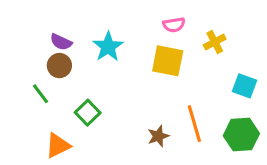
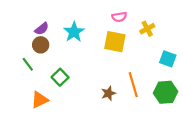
purple semicircle: (61, 42) -> (42, 29), turned -64

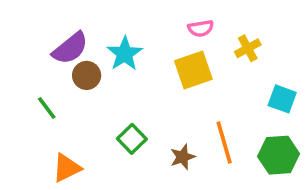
purple semicircle: (42, 29) -> (70, 48), size x1.5
yellow square: (115, 42) -> (193, 70), turned -30
brown circle: (41, 45) -> (87, 75), moved
green square: (60, 77) -> (132, 139), moved

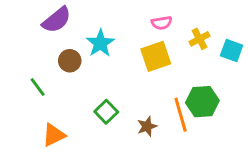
purple semicircle: (70, 48) -> (57, 20), moved
cyan square: (282, 99) -> (232, 51), moved
green hexagon: (279, 155) -> (202, 102), moved

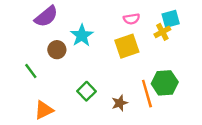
cyan square: (232, 51) -> (171, 19), moved, turned -36

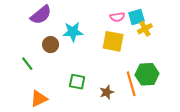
cyan square: (171, 19) -> (136, 17), moved
cyan star: (82, 35) -> (73, 32), turned 30
yellow square: (127, 46) -> (113, 41), turned 30
green square: (87, 91) -> (77, 82), turned -35

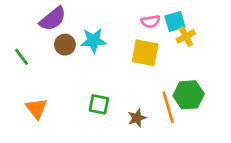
brown circle: (51, 45) -> (65, 45), moved
green line: (27, 64) -> (21, 57), moved
orange triangle: (39, 99) -> (36, 108), moved, turned -42

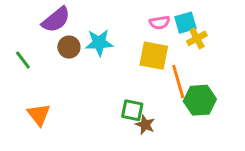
green square: (99, 104) -> (132, 110), moved
orange line: (168, 107) -> (178, 82), moved
brown star: (137, 118) -> (145, 125), turned -30

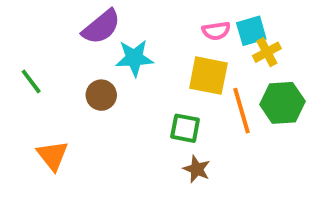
purple semicircle: (56, 20) -> (101, 27), moved
brown circle: (69, 47) -> (101, 95), moved
green hexagon: (200, 100) -> (282, 103), moved
green square: (132, 110) -> (185, 128), moved

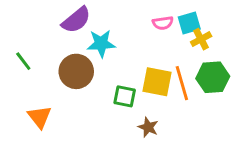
yellow square: (208, 76) -> (157, 82), moved
brown circle: (101, 95) -> (76, 71), size x1.5
green square: (185, 128) -> (125, 96), moved

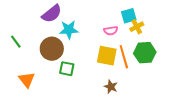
pink semicircle: (163, 23) -> (111, 31), moved
green square: (125, 96) -> (67, 69), moved
brown star: (148, 127) -> (111, 87), moved

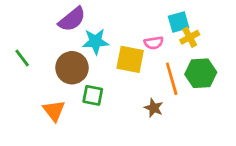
yellow square: (107, 56) -> (130, 59), moved
orange triangle: (27, 80) -> (54, 111), moved
brown star: (111, 87) -> (154, 108), moved

